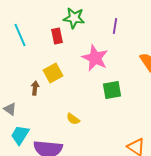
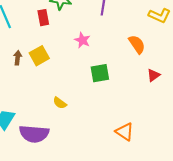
pink star: (95, 58) -> (82, 40), size x0.6
brown arrow: (35, 88) -> (18, 58), moved

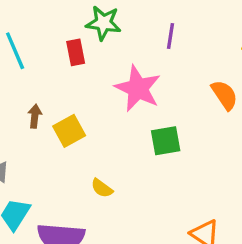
pink star: (82, 40) -> (138, 88), size x1.8
yellow square: (39, 56) -> (69, 131), moved

